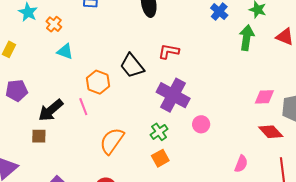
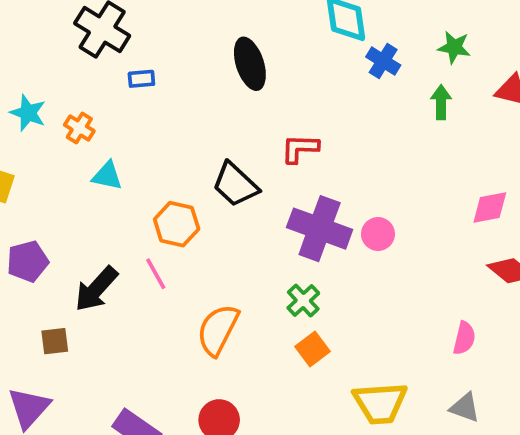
green arrow: (247, 38) -> (441, 102), size x0.7
pink circle: (201, 124) -> (378, 234), moved
brown square: (39, 136) -> (55, 341), moved

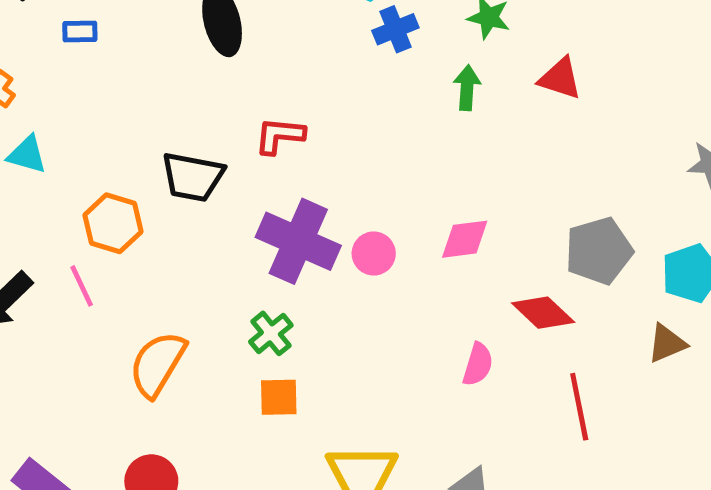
blue cross: (383, 61) -> (395, 29), turned 32
black trapezoid: (235, 185) -> (193, 177), turned -36
pink diamond: (490, 208) -> (465, 239), moved
pink semicircle: (464, 338) -> (478, 364), moved
orange square: (312, 349) -> (279, 397), turned 32

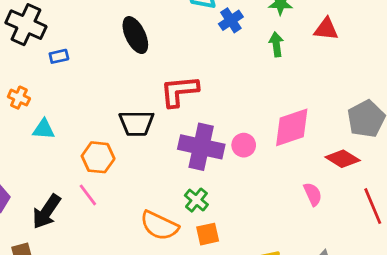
red L-shape: (280, 136) -> (179, 91), size x1.4
pink diamond: (465, 239) -> (292, 127), size x1.5
orange semicircle: (157, 364) -> (159, 226), moved, turned -84
pink semicircle: (478, 364) -> (313, 194), turned -30

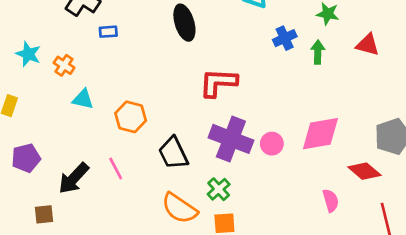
blue cross: (231, 20) -> (285, 38), moved
black trapezoid: (136, 123) -> (173, 153), moved, turned 56
orange hexagon: (98, 157) -> (131, 117), moved

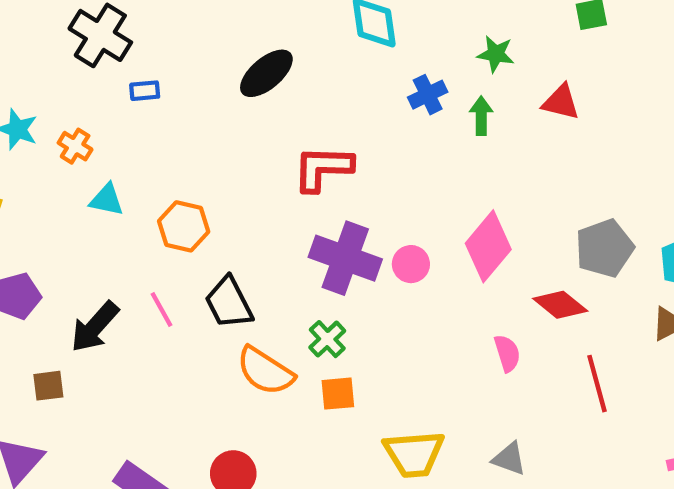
black ellipse: (184, 23) -> (266, 73), turned 68
pink diamond: (320, 134) -> (488, 246), turned -39
black trapezoid: (173, 153) -> (229, 303), moved

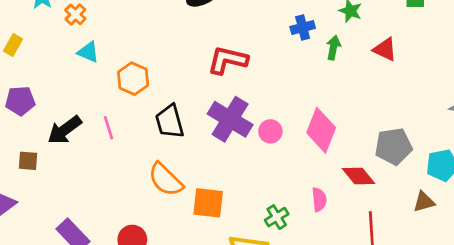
pink diamond: (488, 246) -> (321, 130), turned -30
black trapezoid: (229, 303) -> (170, 122), moved
green cross: (327, 339) -> (277, 217), moved
orange square: (338, 394) -> (208, 203), size x1.4

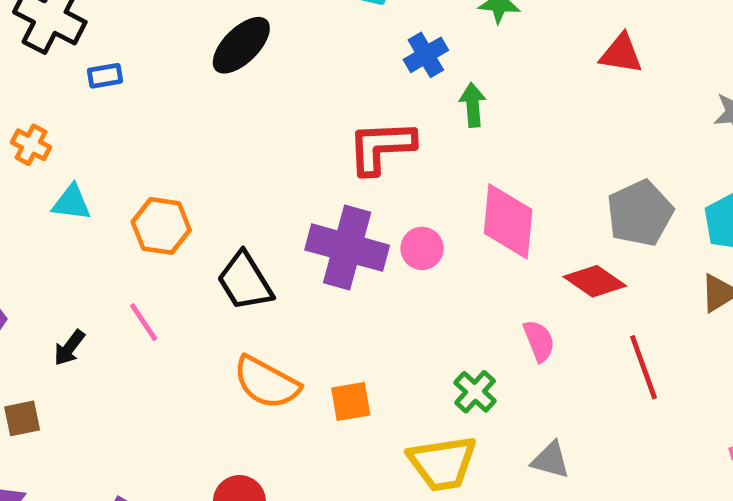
green arrow: (333, 48) -> (473, 105), moved
red triangle: (385, 49) -> (621, 54), moved
red L-shape: (228, 60) -> (381, 147), moved
black arrow: (64, 130) -> (69, 348), size x0.6
orange square: (208, 203) -> (351, 402), size x0.7

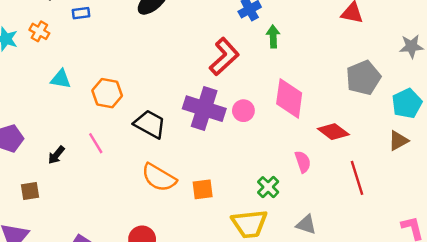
orange cross: (31, 145) -> (39, 31), moved
red L-shape: (381, 147) -> (224, 57), turned 138
gray pentagon: (640, 213) -> (363, 78), moved
black trapezoid: (245, 281) -> (150, 124), turned 148

